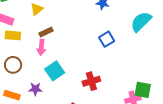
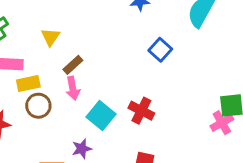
brown circle: (13, 65) -> (38, 106), moved
red cross: (91, 81) -> (141, 111), moved, turned -30

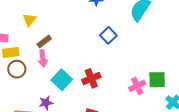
red cross: (141, 111) -> (91, 78), turned 36
pink cross: (222, 123) -> (137, 86), moved

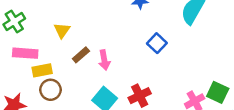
pink arrow: (43, 58) -> (104, 60), moved
green square: (157, 80) -> (218, 92), turned 30

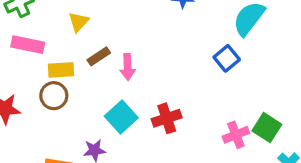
blue square: (157, 43) -> (227, 58), moved
yellow rectangle: (42, 70) -> (61, 70), moved

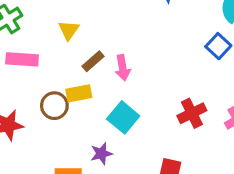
yellow rectangle: (61, 70) -> (79, 93), moved
red cross: (167, 118) -> (192, 113), moved

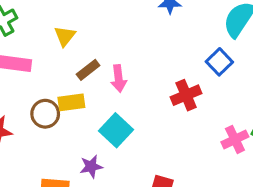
red cross: (192, 113) -> (186, 95), moved

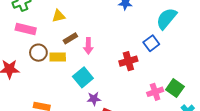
yellow triangle: (65, 36) -> (59, 16), turned 32
brown circle: (45, 114) -> (38, 53), moved
purple star: (91, 166) -> (94, 99), moved

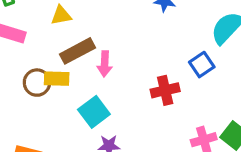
brown rectangle: (70, 38) -> (78, 51), size x1.5
brown circle: (38, 53) -> (37, 83), moved

